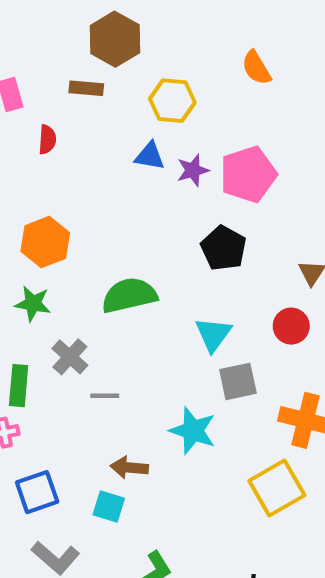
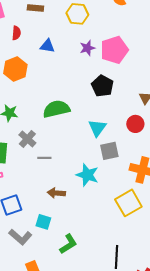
blue triangle: (150, 156) -> (47, 46), moved
orange hexagon: (45, 242) -> (15, 69), moved
cyan square: (109, 506) -> (43, 222), moved

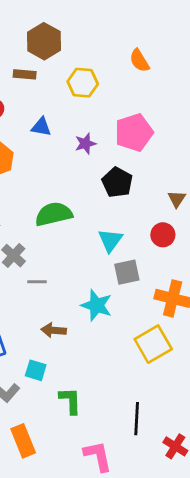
purple star: (87, 48) -> (85, 144), moved
green L-shape: (68, 244) -> (70, 401), turned -60

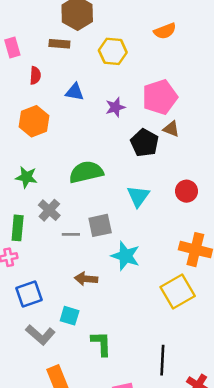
orange semicircle: (139, 61) -> (165, 31), turned -80
brown triangle: (177, 199) -> (171, 129), moved, turned -42
gray square: (127, 272) -> (100, 225), moved

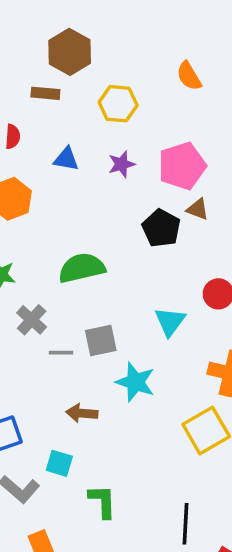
orange semicircle: (165, 31) -> (189, 76), turned 80
purple star: (115, 107) -> (122, 164), moved
cyan triangle: (138, 196) -> (170, 322), moved

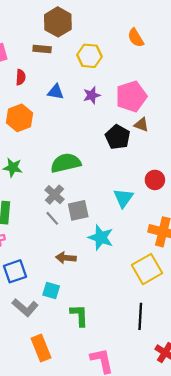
gray cross: (32, 320) -> (54, 195), moved
gray line: (61, 353) -> (52, 218), turned 49
black line: (185, 524) -> (140, 316), moved

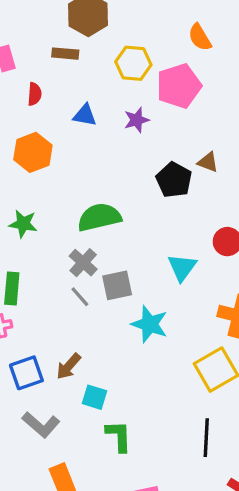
pink pentagon: (131, 96) -> (179, 86), moved
brown arrow: (66, 258) -> (69, 366), moved, turned -54
cyan square: (51, 291) -> (94, 397), moved

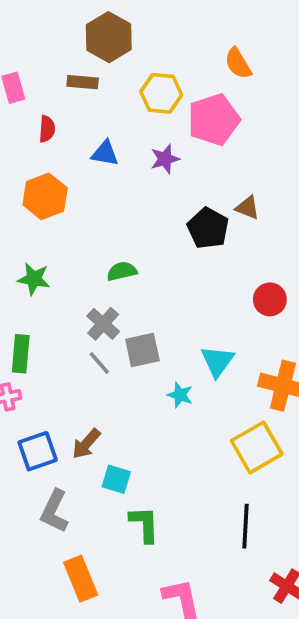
green semicircle: (99, 217) -> (122, 271), size x0.6
cyan triangle: (182, 267) -> (217, 361), moved
cyan star: (150, 324) -> (180, 395), size x0.6
gray L-shape: (41, 425) -> (54, 511), turned 75

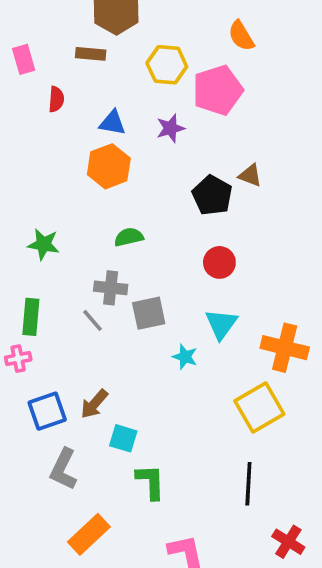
orange hexagon: (45, 196) -> (109, 166), moved
red circle: (270, 299) -> (219, 262), moved
gray cross: (103, 324) -> (111, 288), turned -36
gray line: (99, 363) -> (92, 320), moved
orange rectangle: (81, 579) -> (89, 534), turned 69

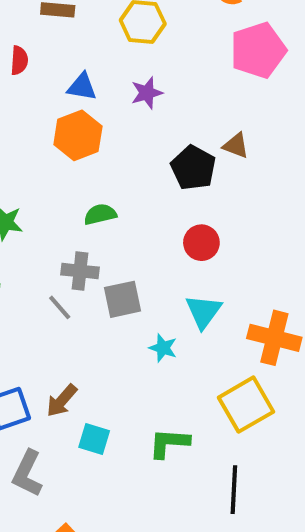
pink pentagon: (218, 90) -> (258, 50), moved
green L-shape: (151, 482) -> (169, 443), moved, turned -84

